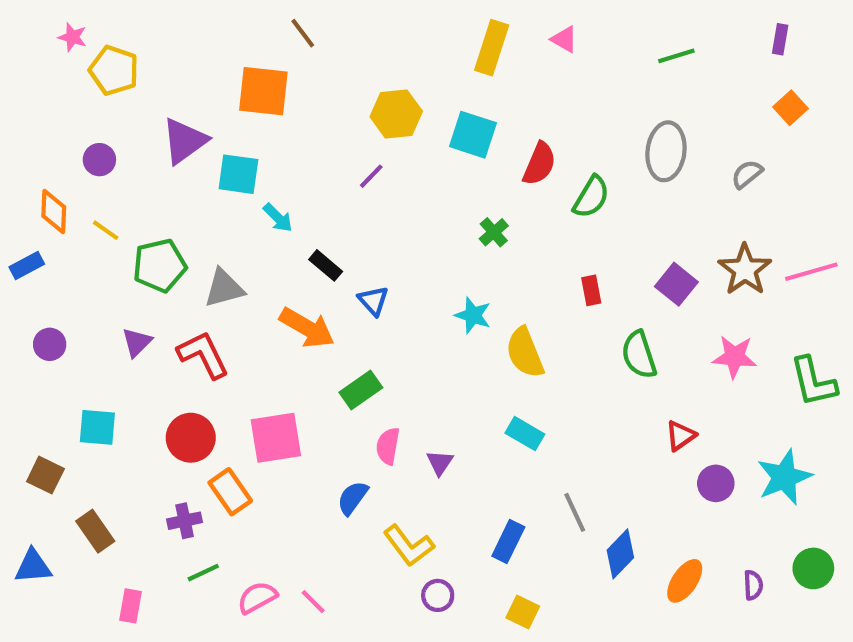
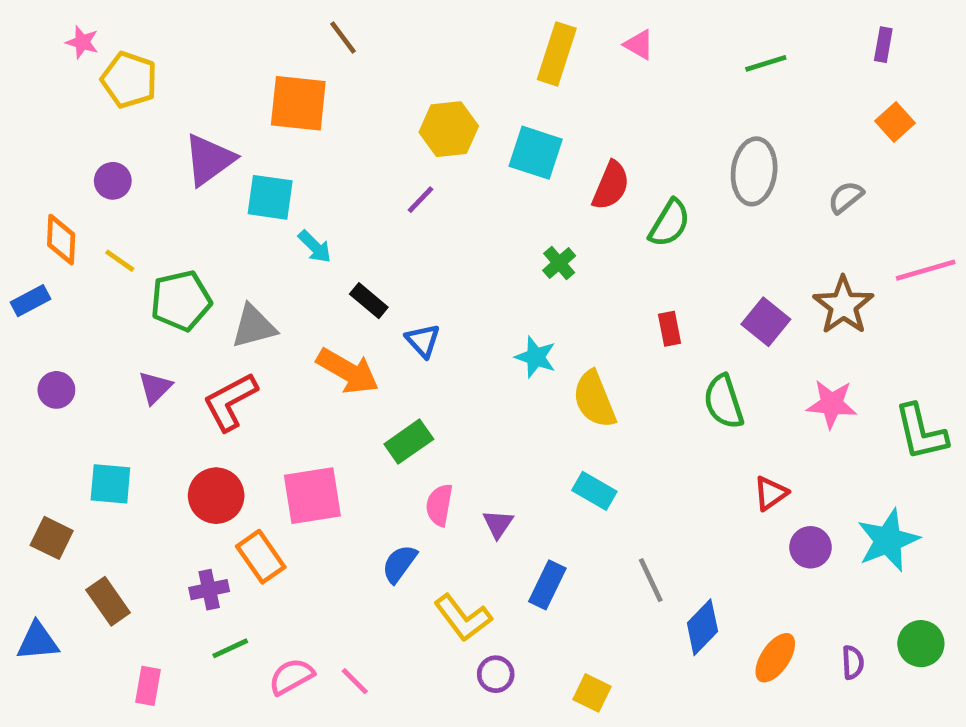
pink line: (811, 272) -> (926, 270), moved
red L-shape: (203, 355) -> (230, 402), turned -92
blue rectangle: (508, 541) -> (547, 585), moved

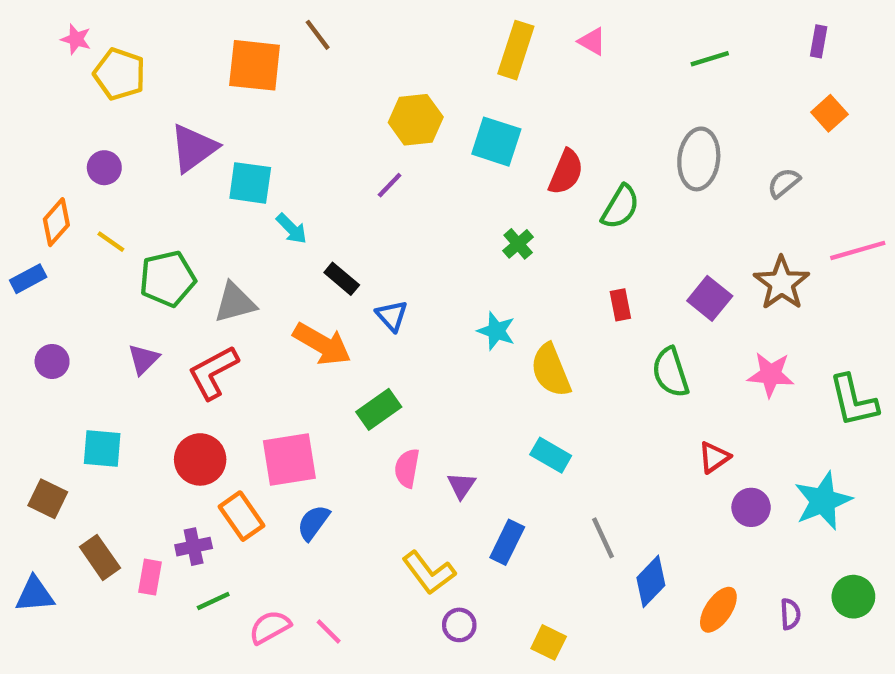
orange square: (298, 103) -> (255, 65), moved
orange diamond: (61, 240) -> (56, 222), turned 39
blue semicircle: (399, 564) -> (313, 523), moved
pink rectangle: (148, 686) -> (150, 577), moved

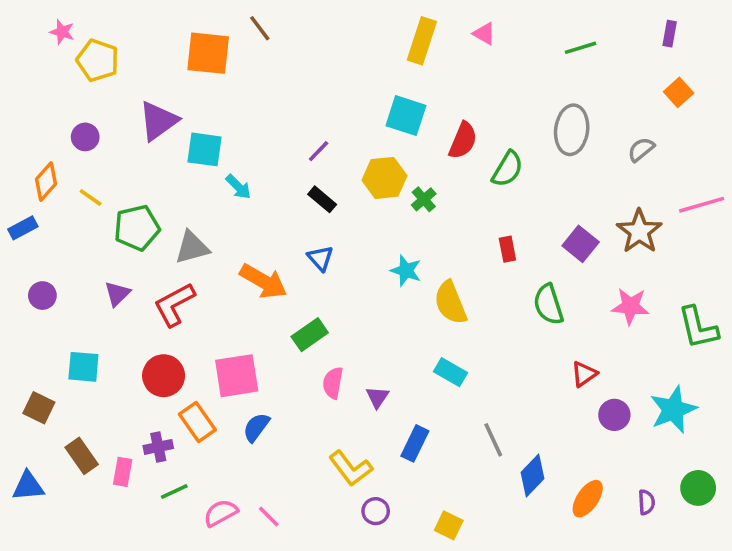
yellow hexagon: (416, 120) -> (385, 178), moved
black rectangle: (342, 279) -> (322, 199), moved

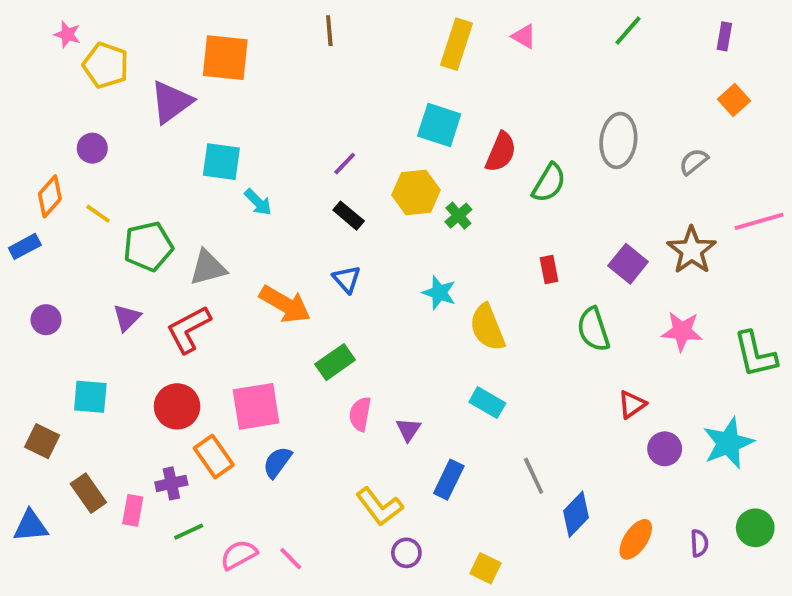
brown line: (260, 28) -> (329, 31), moved, turned 32
green line: (581, 48) -> (628, 31), moved, turned -32
purple triangle: (158, 121) -> (171, 102), moved

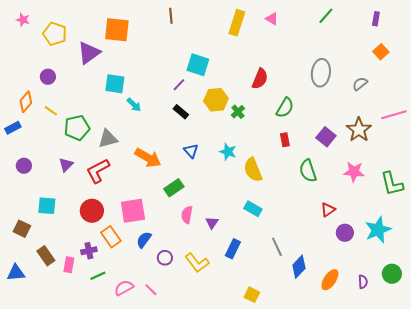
pink star: (67, 34) -> (23, 20), moved
cyan square: (439, 125) -> (198, 65), moved
green semicircle: (549, 183) -> (285, 108), moved
blue triangle: (347, 279) -> (191, 151), moved
purple circle: (406, 553) -> (165, 258), moved

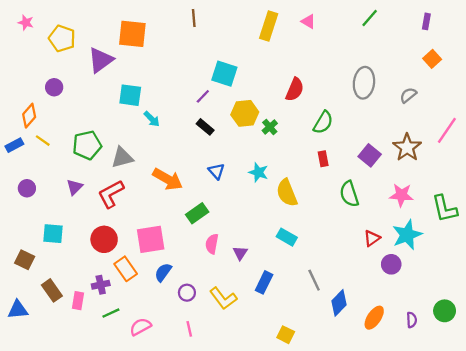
yellow line: (51, 111) -> (43, 141), moved
pink line: (394, 115) -> (447, 130), turned -40
cyan star: (378, 230) -> (407, 235), moved
pink line: (151, 290) -> (189, 329), moved, turned 32

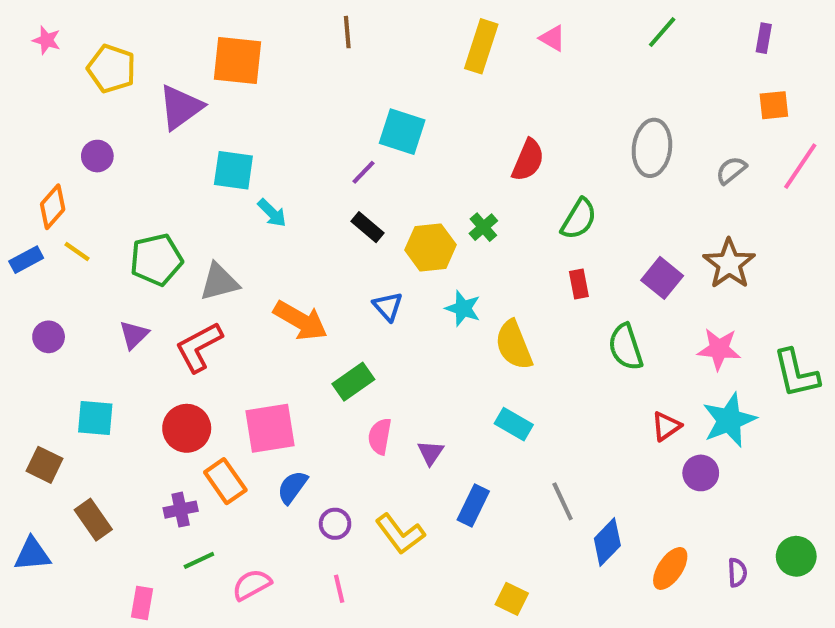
orange square: (432, 59) -> (774, 105), turned 36
yellow hexagon: (245, 113) -> (431, 247), moved
pink line: (447, 130) -> (800, 166), moved
pink rectangle: (78, 301) -> (142, 603), moved

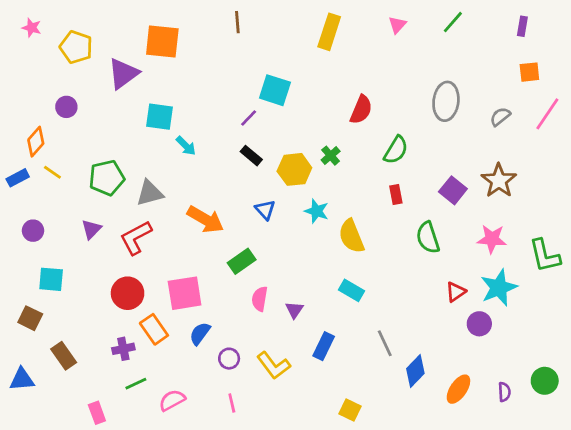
pink triangle: (552, 38) -> (397, 25), moved, turned 42
cyan square: (95, 418) -> (51, 279), moved
pink rectangle: (142, 603) -> (97, 413), turned -30

